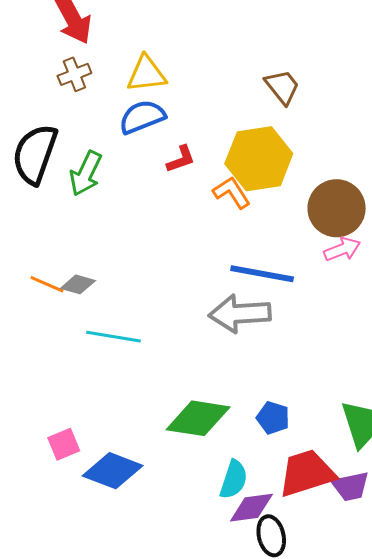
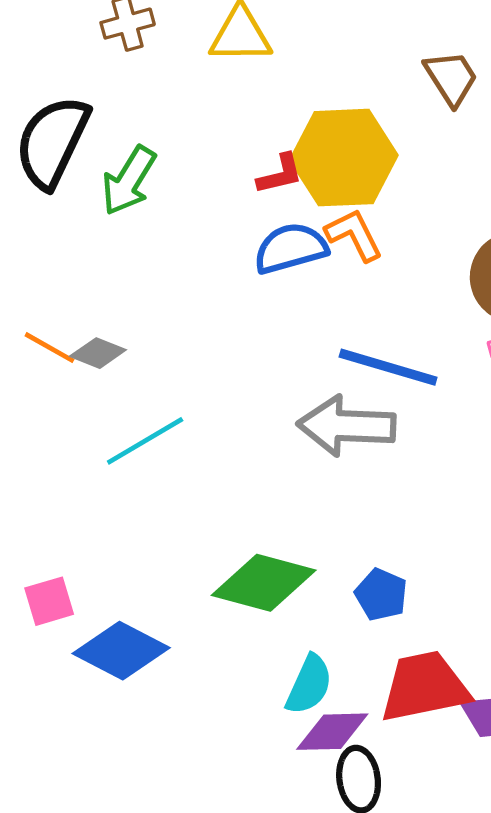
blue semicircle: (142, 117) -> (291, 248), moved
yellow hexagon: (259, 159) -> (344, 158), moved
cyan line: (114, 337) -> (145, 441), turned -46

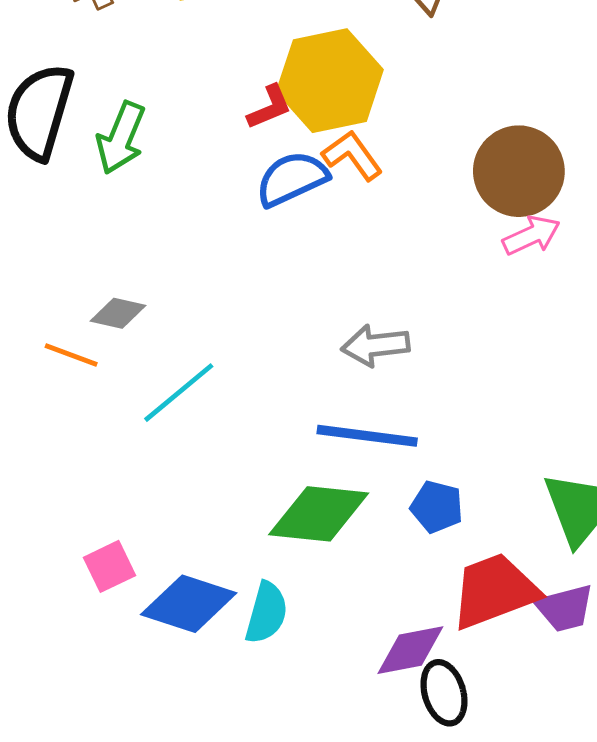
orange line: (49, 348) -> (71, 355), moved
blue line: (388, 367) -> (367, 436), moved
gray arrow: (346, 426) -> (375, 345), size x0.7
cyan semicircle: (309, 685) -> (266, 613), moved

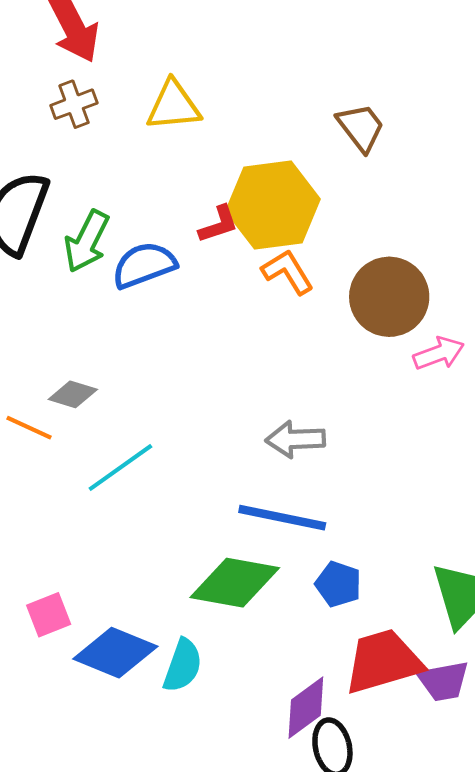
brown circle: (519, 171) -> (389, 297), moved
blue semicircle: (292, 179) -> (144, 265), moved
purple diamond: (410, 650) -> (306, 708), turned -30

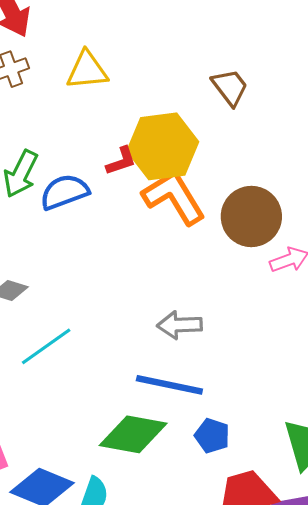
orange L-shape: (288, 272) -> (174, 197), size x1.6

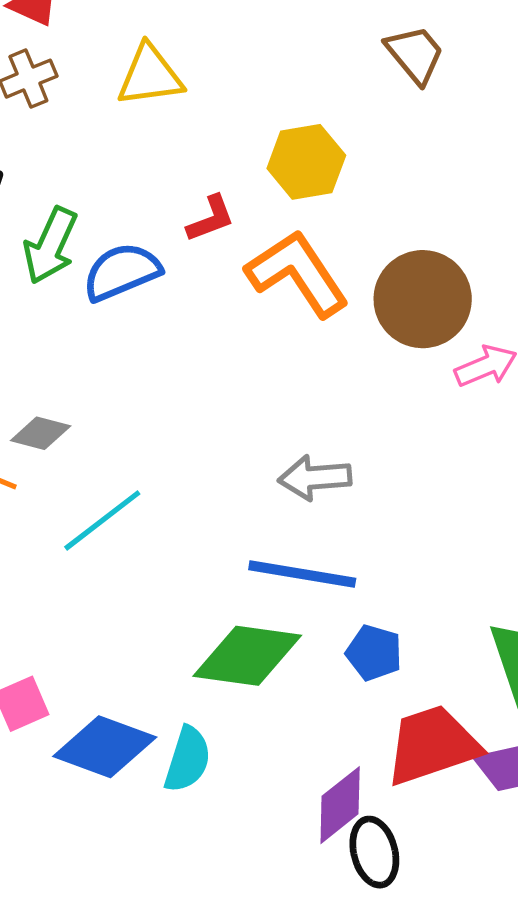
brown trapezoid: (230, 87) -> (415, 54), moved
yellow hexagon: (163, 146) -> (306, 162), moved, size x0.7

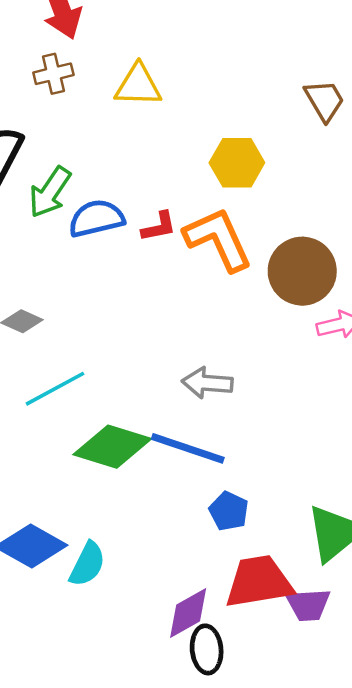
red L-shape: (211, 219) -> (159, 227), moved
green diamond: (247, 656) -> (112, 447), moved

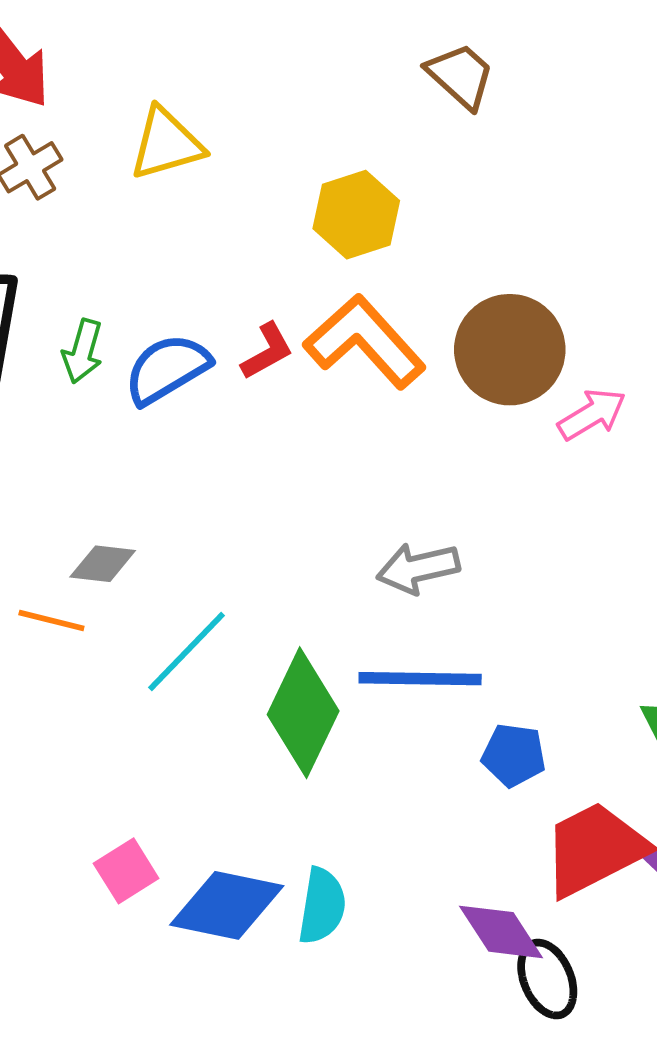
green arrow: (50, 192) -> (83, 351), size x0.7
green diamond: (112, 447) -> (303, 713), turned -64
purple diamond: (188, 613) -> (501, 932), turned -76

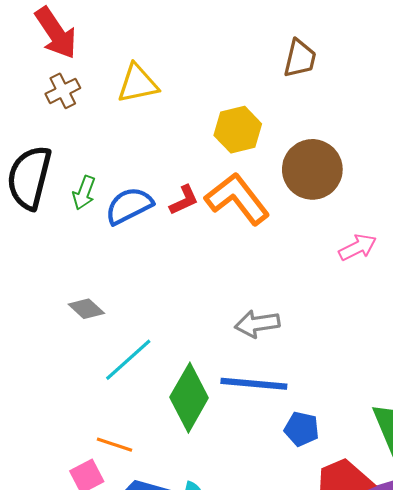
brown trapezoid: (461, 76) -> (300, 58), turned 57
brown circle: (510, 350) -> (312, 169), moved
gray diamond: (103, 564) -> (86, 309), turned 32
orange line: (51, 620) -> (115, 445), moved

